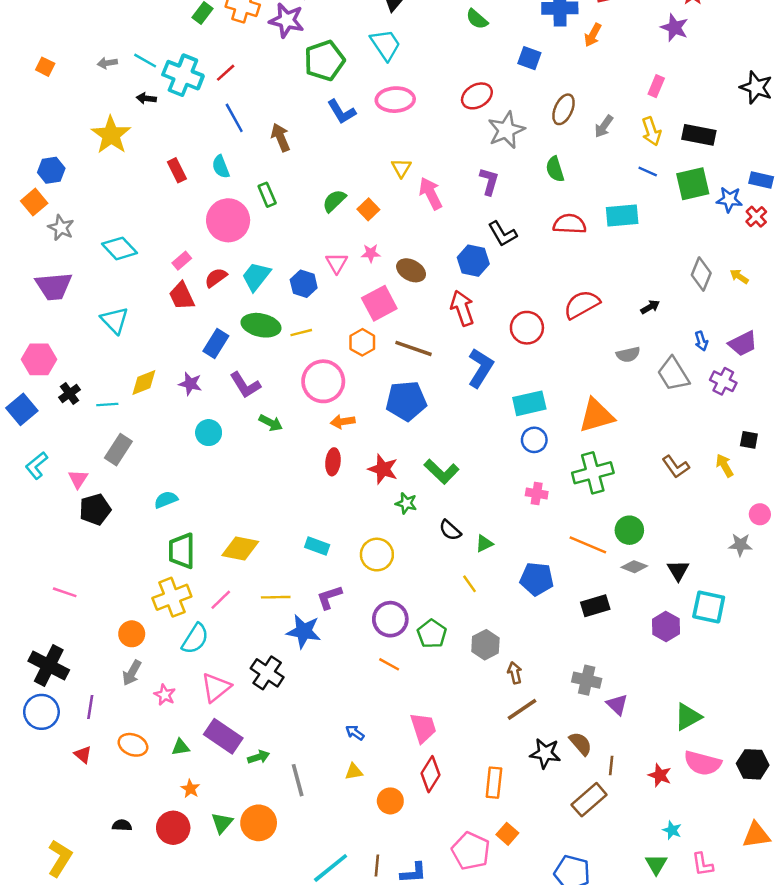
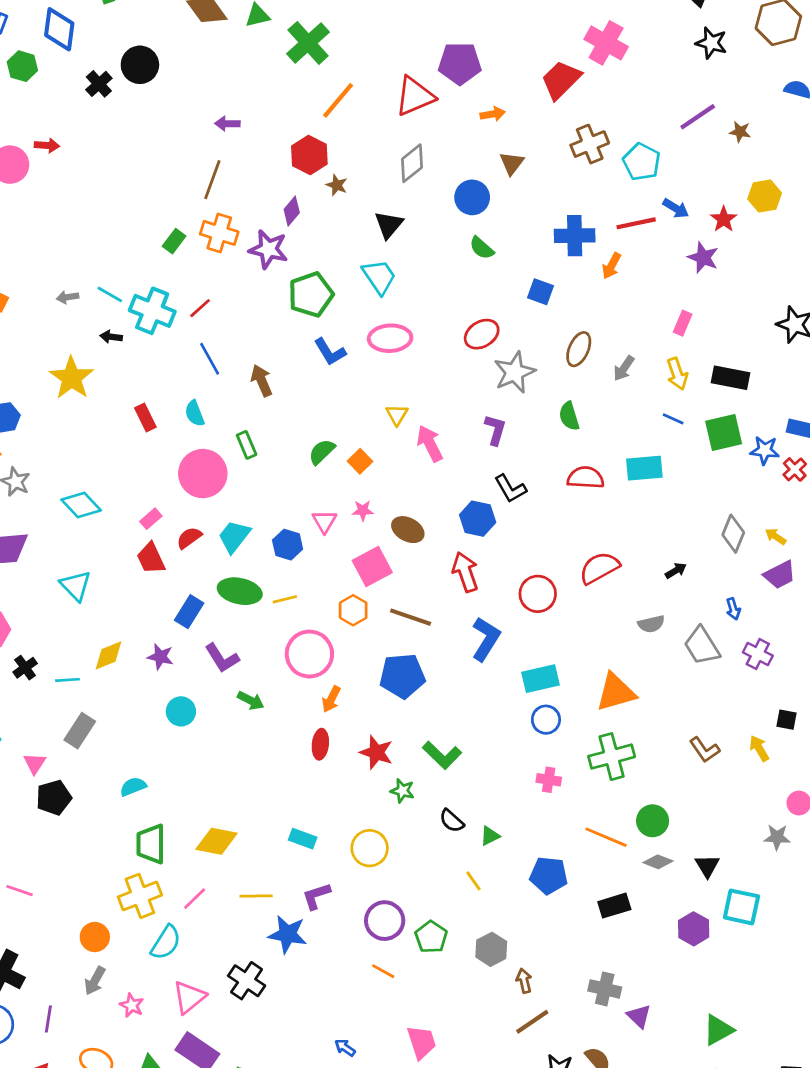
purple trapezoid: (743, 344) -> (780, 575), moved
orange arrow: (343, 422) -> (331, 699), turned -55

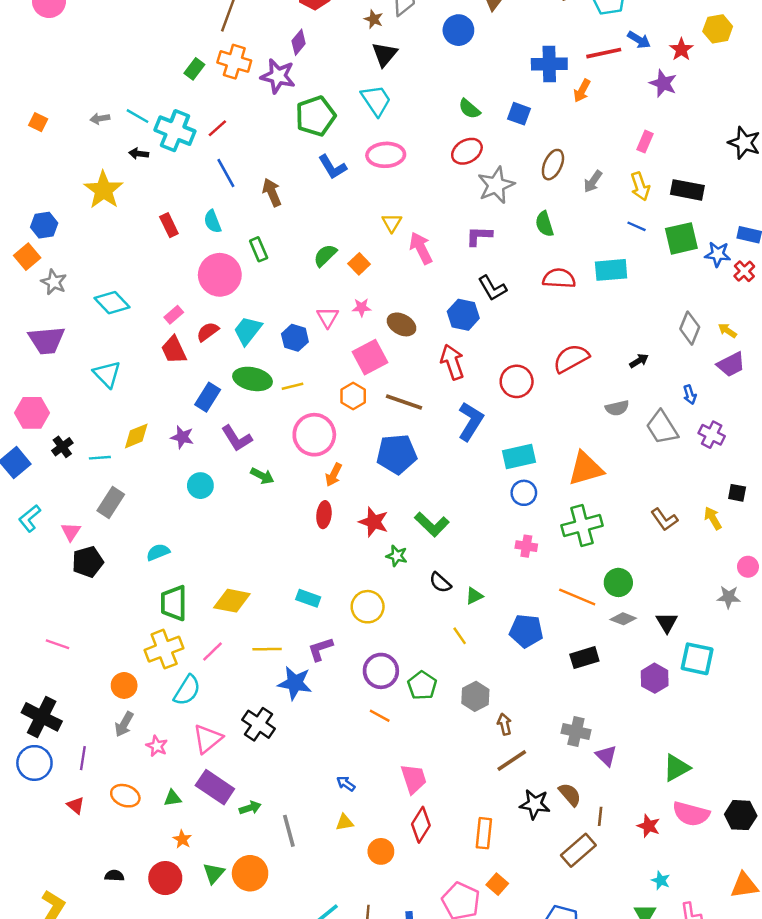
brown star: (337, 185) -> (374, 19), moved
green semicircle: (482, 248) -> (469, 109), moved
purple L-shape: (495, 430) -> (479, 236), turned -104

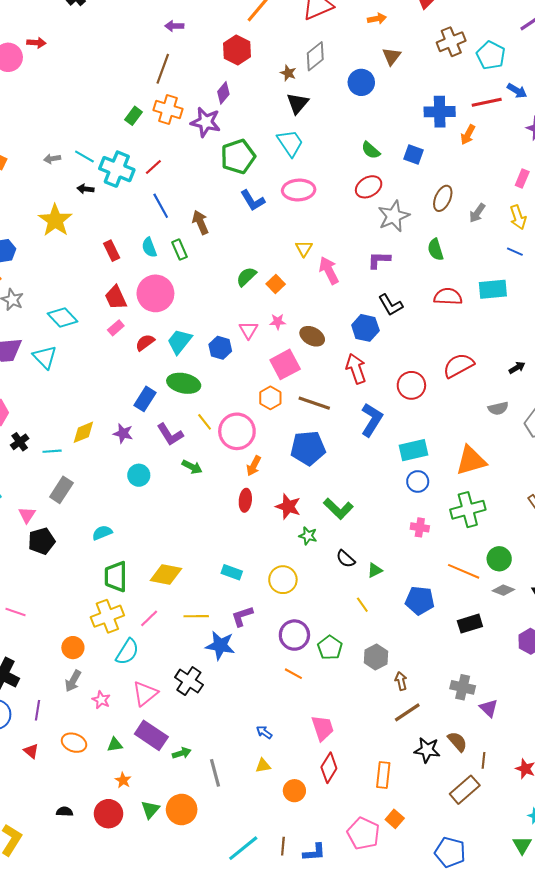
green rectangle: (259, 249) -> (180, 250), moved
red trapezoid: (174, 350) -> (116, 298), moved
cyan triangle: (107, 374) -> (45, 357), moved
yellow line: (292, 386) -> (205, 422), moved, turned 66

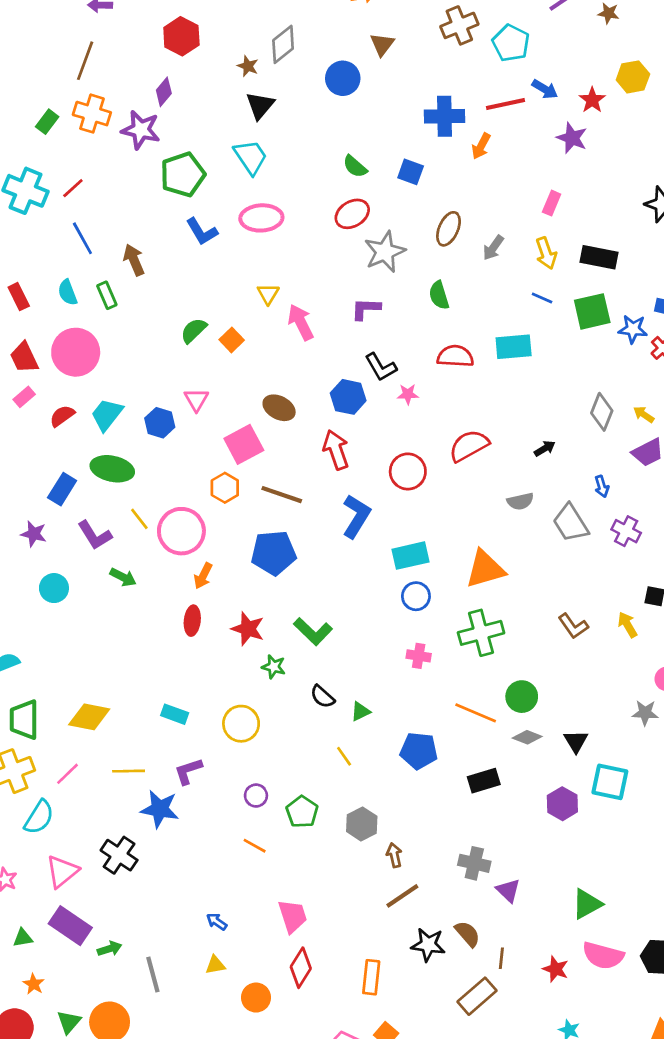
pink star: (278, 322) -> (408, 394), moved
purple circle: (294, 635) -> (256, 796), size x0.6

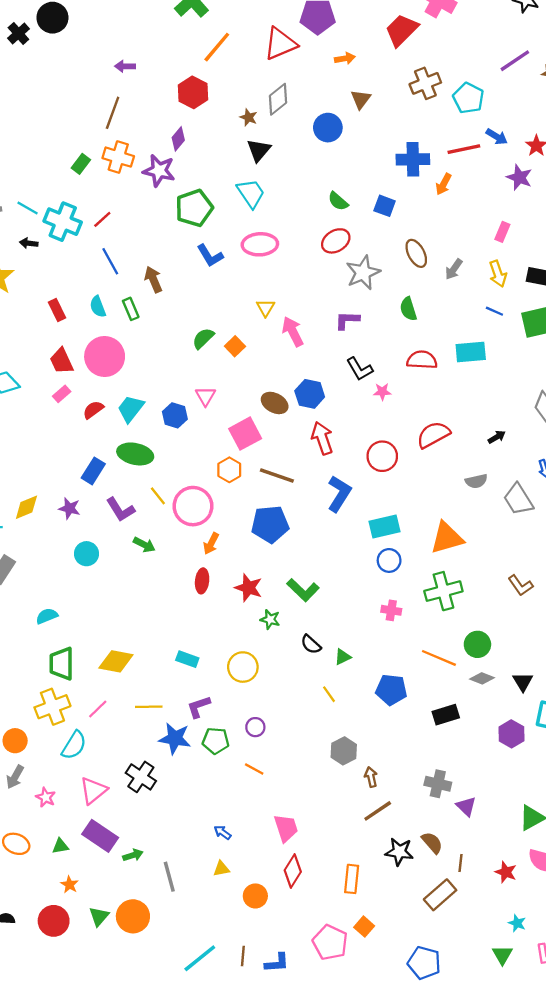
brown ellipse: (449, 229) -> (416, 253), turned -52
blue hexagon: (348, 397) -> (310, 394), moved
green pentagon: (302, 812) -> (216, 741), moved, turned -30

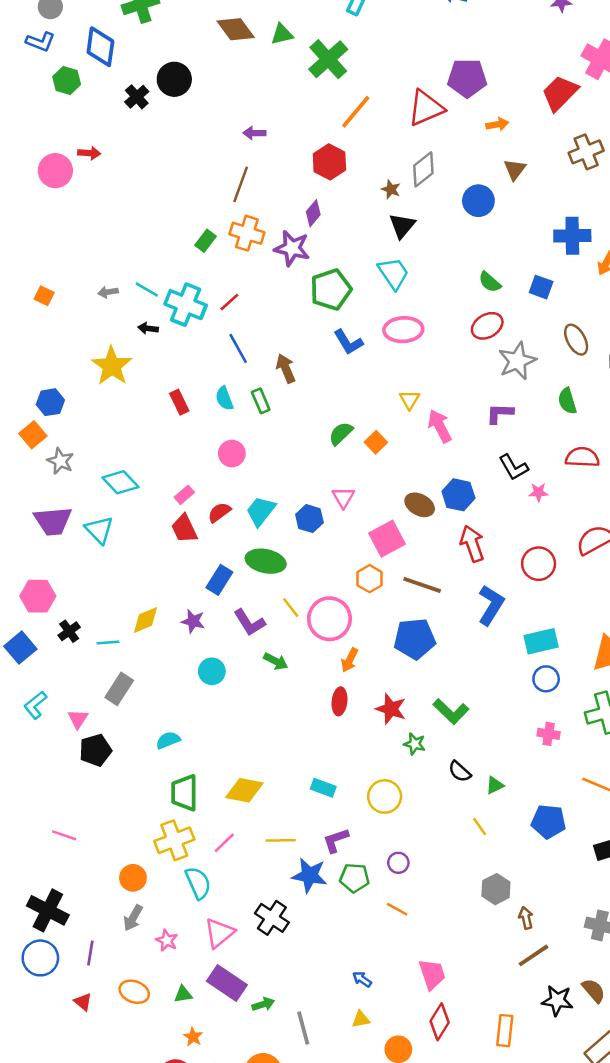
pink circle: (105, 356) -> (232, 454), size x0.6
red trapezoid: (62, 361) -> (184, 529), moved
cyan semicircle: (74, 745) -> (198, 883), turned -56

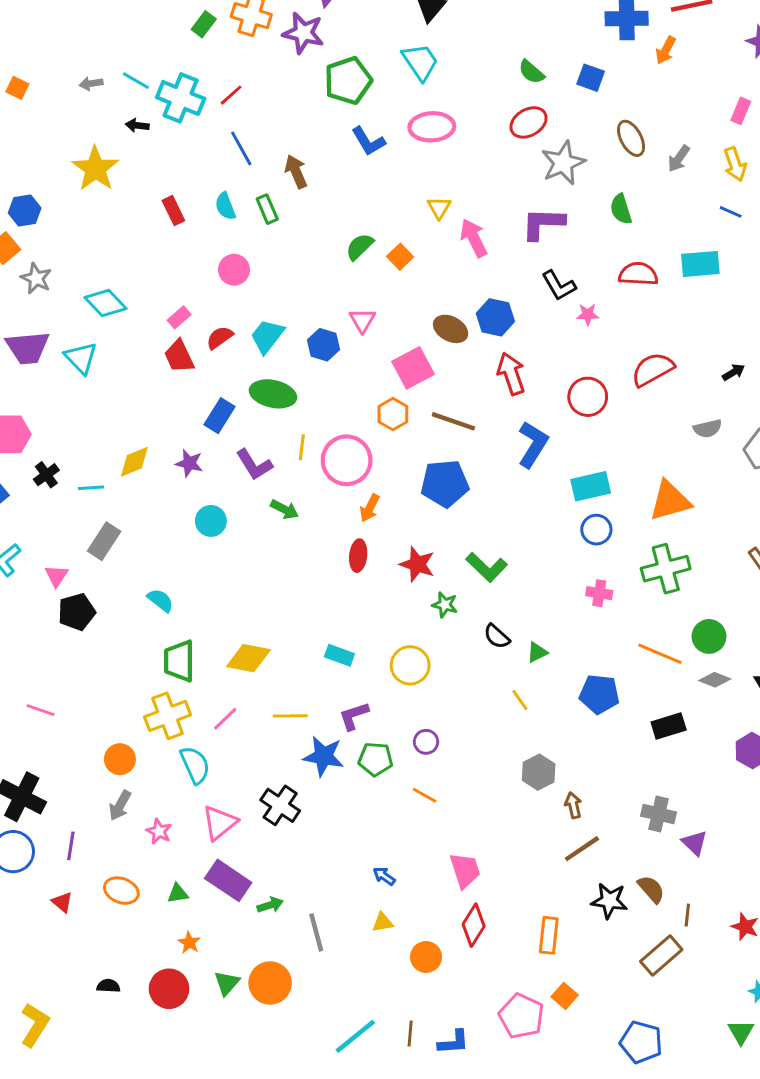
purple L-shape: (500, 413) -> (543, 224), size x1.4
yellow line: (291, 607) -> (302, 447), turned 45
cyan semicircle: (168, 740) -> (160, 600), turned 60

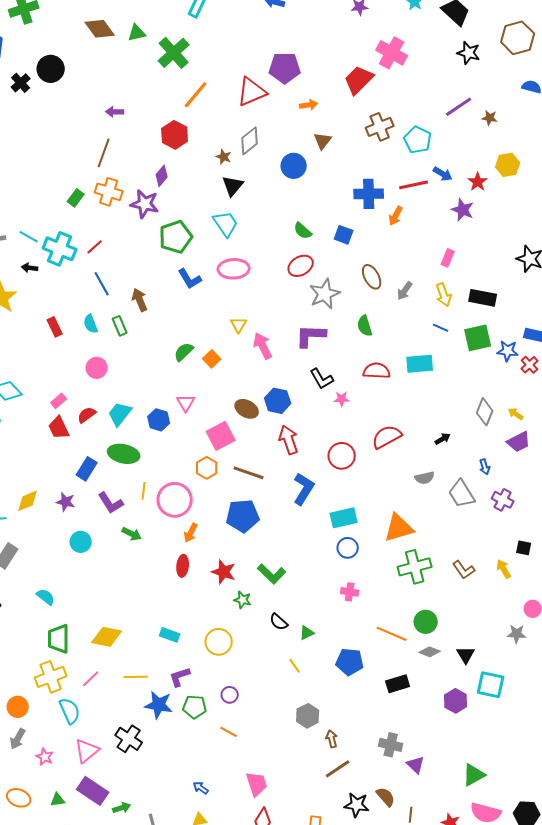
green cross: (666, 569) -> (415, 567), moved

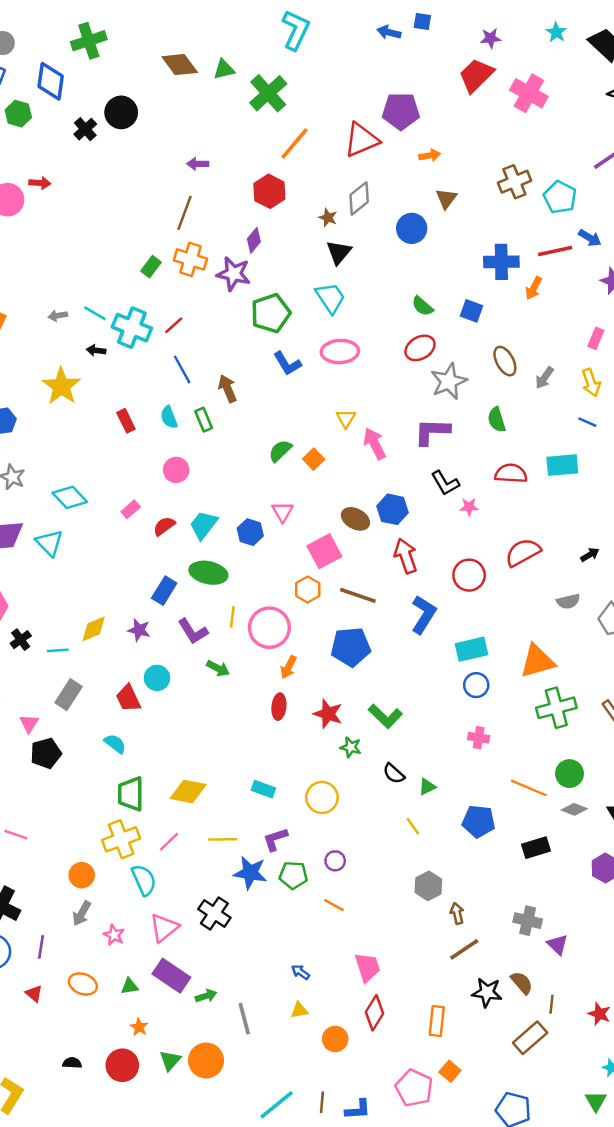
red trapezoid: (359, 80) -> (476, 75), moved
red trapezoid: (59, 428) -> (128, 698), moved

